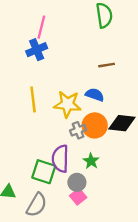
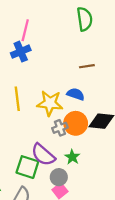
purple semicircle: (60, 159) -> (43, 155), turned -50

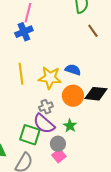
brown line: (87, 66) -> (93, 31), moved, turned 64
gray cross: (60, 128) -> (46, 107), moved

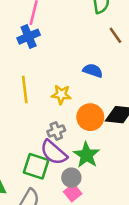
blue semicircle: (73, 70) -> (93, 71), moved
yellow star: (50, 78) -> (61, 94), size x0.7
green star: (70, 126) -> (86, 155), size x1.5

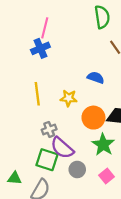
gray cross: (56, 131) -> (49, 129), moved
green star: (86, 155) -> (103, 145), moved
pink square: (73, 193) -> (106, 176), moved

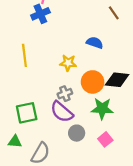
yellow line: (37, 94) -> (24, 55), moved
gray cross: (49, 129) -> (65, 94), moved
green star: (103, 145) -> (102, 109), turned -30
green square: (47, 160) -> (27, 113), moved, turned -30

